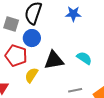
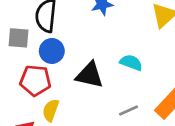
black triangle: (54, 60) -> (89, 75), turned 35
yellow semicircle: (31, 75) -> (51, 110), moved

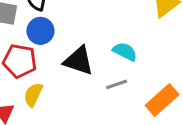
gray line: (129, 110) -> (117, 84), moved

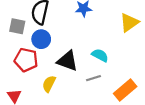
yellow semicircle: (33, 95) -> (49, 84), moved

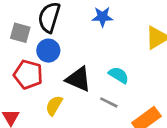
gray line: (94, 78) -> (109, 102), turned 40

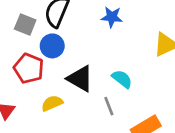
gray line: (109, 102) -> (109, 106), turned 36
yellow semicircle: (54, 106) -> (52, 103), turned 30

